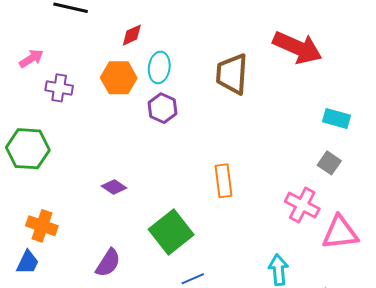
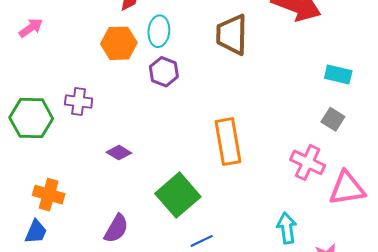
purple cross: (59, 88) -> (79, 102), moved
orange rectangle: (223, 181) -> (228, 142), size x1.4

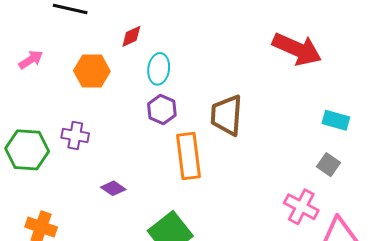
brown trapezoid: (232, 35) -> (227, 115), moved
orange hexagon: (119, 43) -> (92, 71), moved
orange rectangle: (228, 142) -> (189, 156), moved

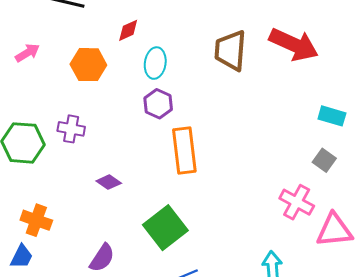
brown trapezoid: (227, 115) -> (230, 50), moved

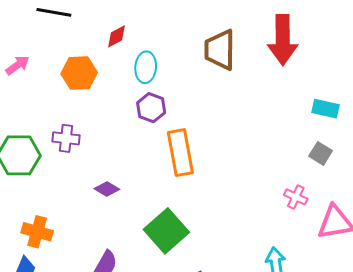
red arrow: (294, 44) -> (283, 40), turned 69
pink cross: (297, 202) -> (296, 197), size x0.7

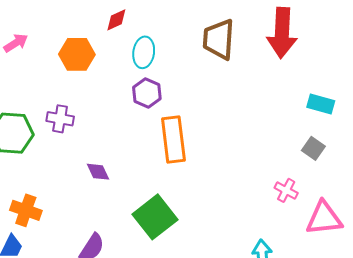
purple diamond: (107, 189) -> (98, 172), turned 30

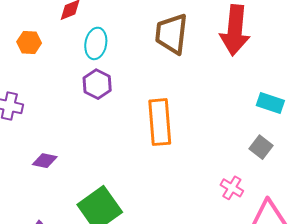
orange hexagon: (77, 54) -> (29, 42), size x0.7
orange rectangle: (173, 140) -> (160, 122), moved
purple diamond: (98, 172) -> (45, 161), turned -55

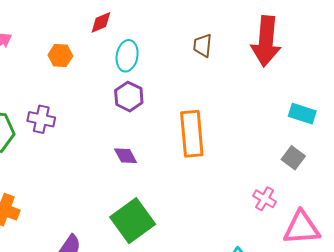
brown trapezoid: (171, 34) -> (203, 45), size x0.6
purple diamond: (45, 161) -> (126, 156), moved, turned 50

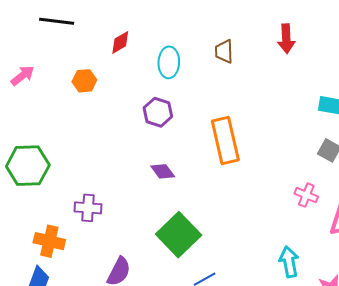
red arrow: (266, 41) -> (286, 39), size x0.6
cyan ellipse: (127, 56) -> (169, 62), moved
purple cross: (41, 119) -> (88, 208), moved

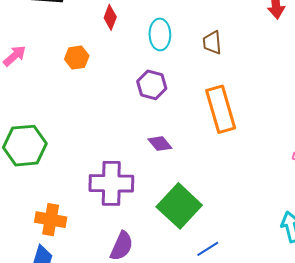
red diamond: (120, 42) -> (110, 17), turned -35
brown trapezoid: (224, 51) -> (212, 43), moved
purple cross: (88, 208) -> (111, 183), moved, size x1.6

